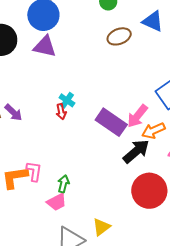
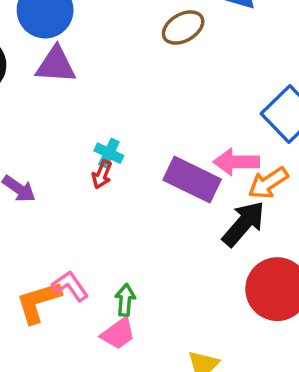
red arrow: (61, 112) -> (102, 174), turned 42
pink arrow: (137, 116) -> (236, 162), turned 60
pink L-shape: (34, 171) -> (70, 286), turned -35

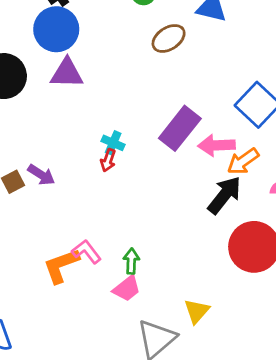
purple rectangle: (192, 180) -> (180, 128), moved, turned -75

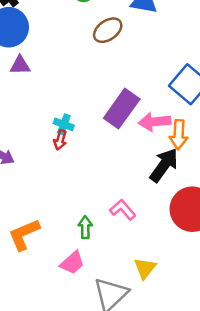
purple triangle: (67, 73) -> (20, 65), size x0.7
orange arrow: (243, 161) -> (179, 135), turned -48
pink L-shape: (86, 252) -> (123, 210), moved
pink trapezoid: (127, 289) -> (72, 263), moved

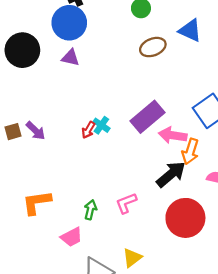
cyan cross: (64, 124) -> (101, 125), moved
pink L-shape: (123, 210) -> (126, 203), turned -85

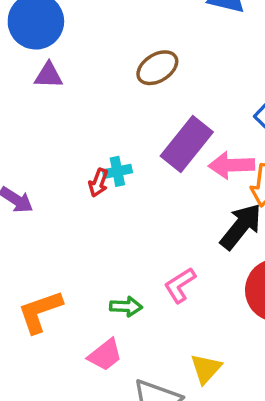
brown ellipse: (153, 47) -> (157, 68), moved
cyan cross: (101, 125) -> (117, 171), turned -35
green arrow: (90, 210) -> (126, 307), turned 90

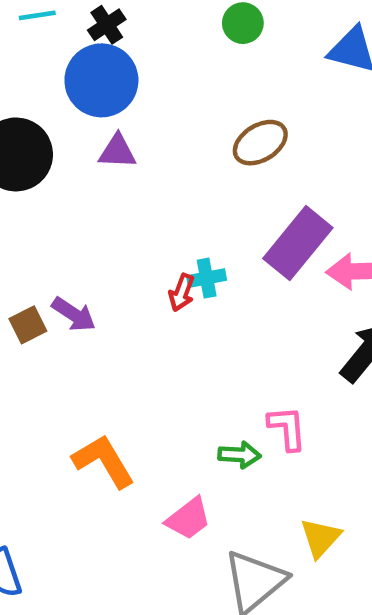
pink L-shape: (180, 285) -> (287, 428), turned 117
green arrow: (126, 307) -> (240, 455), moved
orange L-shape: (40, 312) -> (104, 461), turned 78

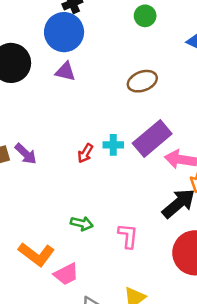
cyan cross: (207, 278) -> (113, 145), moved
green arrow: (240, 455) -> (82, 223), moved
orange L-shape: (104, 461) -> (36, 254), moved, turned 147

